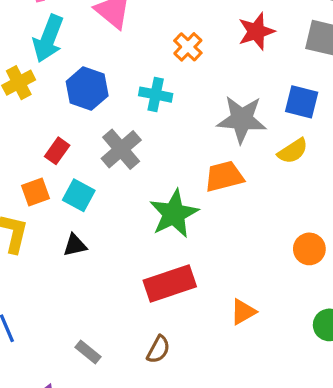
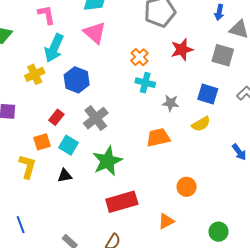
cyan cross: (156, 95) -> (145, 83), moved
gray star: (242, 119) -> (171, 103), size x0.6
green star: (174, 214) -> (107, 161), moved
orange circle: (309, 249) -> (187, 187), moved

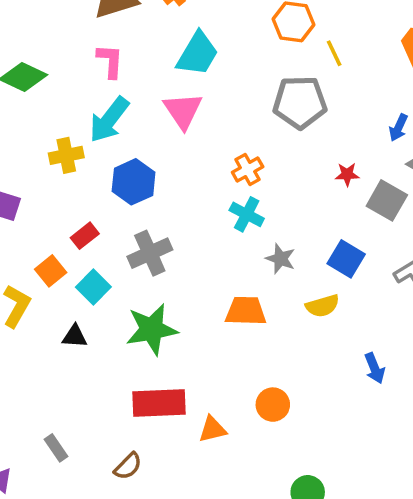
red star: (182, 50) -> (347, 174), moved, size x0.6
orange square: (42, 142) -> (51, 271), turned -36
orange triangle: (166, 221) -> (212, 429), moved

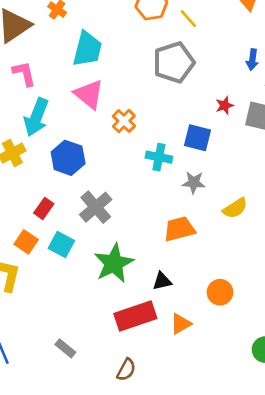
orange cross: (248, 170) -> (124, 121), moved
blue square: (346, 259) -> (197, 138), moved
black triangle: (75, 336) -> (162, 281), moved
gray rectangle: (56, 448) -> (65, 348), moved

